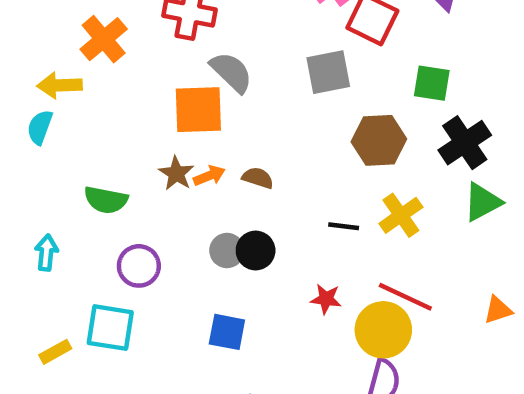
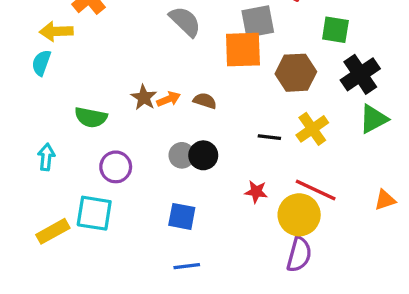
orange square: (198, 110) -> (243, 50), moved
yellow rectangle: (55, 352) -> (53, 231), size x1.4

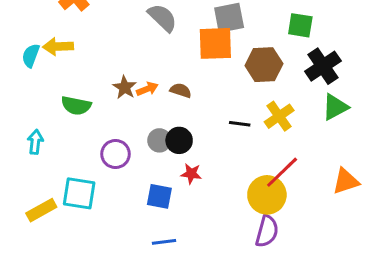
yellow arrow: (56, 31) -> (58, 47), moved
purple circle: (116, 167) -> (116, 154), moved
red line: (316, 190) -> (282, 172), turned -69
red star: (256, 192) -> (191, 174), moved
orange triangle: (385, 200) -> (346, 181), size x1.4

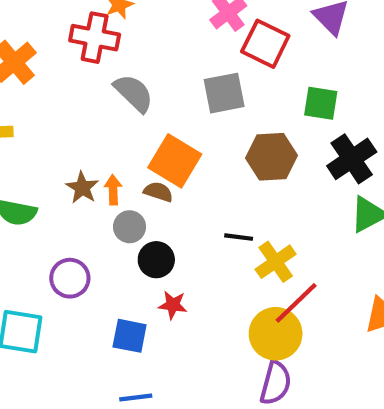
orange square: (215, 43) -> (175, 161), moved, turned 33
orange arrow: (147, 89) -> (113, 190), turned -70
yellow cross: (279, 116) -> (276, 262), moved
gray circle: (159, 140) -> (130, 227), moved

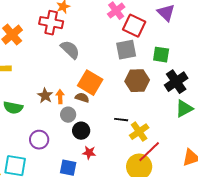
gray square: (224, 93) -> (126, 50), moved

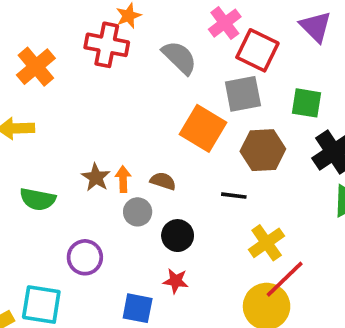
gray semicircle: (70, 50) -> (179, 58), moved
orange square: (90, 83) -> (203, 128), moved
black line: (121, 120) -> (234, 196), moved
black circle: (81, 131) -> (178, 236), moved

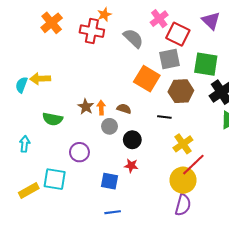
orange cross: (36, 67) -> (52, 23), moved
green square: (306, 103) -> (206, 64), size x1.4

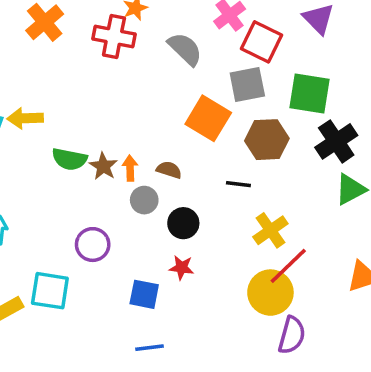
green semicircle: (53, 119) -> (70, 159), moved
purple semicircle: (183, 205) -> (292, 335), moved

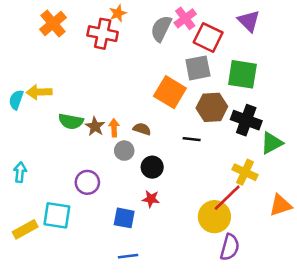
gray semicircle: (185, 49) -> (161, 29), moved, turned -108
black cross: (336, 141) -> (246, 120), moved, turned -36
yellow cross: (270, 230) -> (245, 172), moved, turned -30

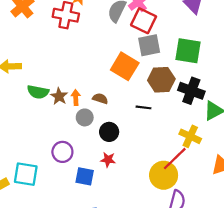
red square: (208, 37) -> (144, 21), moved
purple circle: (87, 182) -> (62, 152), moved

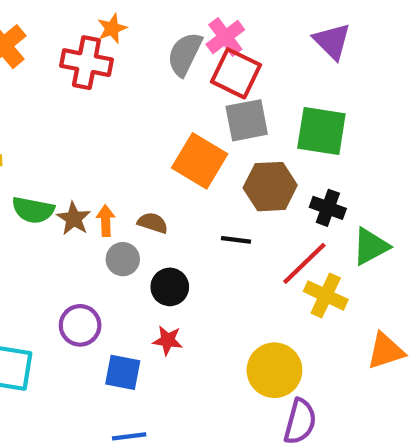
black cross: (191, 91) -> (328, 208), size x0.7
red line: (175, 159) -> (304, 263), moved

